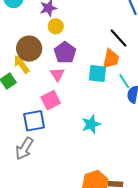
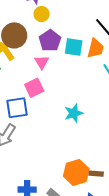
cyan square: (97, 73) -> (74, 47), moved

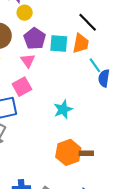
orange hexagon: (76, 172) -> (68, 152), moved
brown rectangle: (96, 174) -> (86, 153), moved

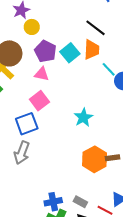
cyan square: (59, 43) -> (70, 53), turned -36
pink triangle: (28, 61) -> (42, 74), turned -35

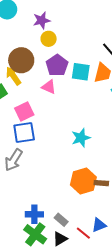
cyan square: (70, 53) -> (81, 72), turned 36
pink square: (39, 101) -> (24, 112), moved

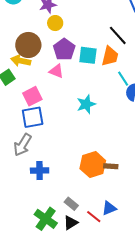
yellow arrow: (13, 76) -> (21, 61), turned -42
cyan star: (81, 138) -> (86, 104), moved
blue cross: (34, 214) -> (40, 171), moved

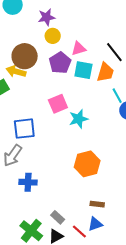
pink triangle: (56, 71) -> (79, 49), moved, turned -42
pink square: (32, 96) -> (58, 104), moved
orange hexagon: (93, 165) -> (87, 164), moved
brown rectangle: (111, 166) -> (97, 204), moved

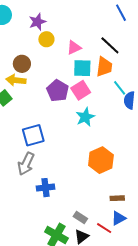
brown circle: (25, 56) -> (22, 64), size x0.7
purple pentagon: (60, 63) -> (58, 91), moved
pink square: (58, 104) -> (81, 90), moved

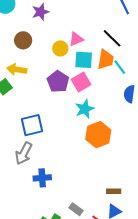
yellow circle: (46, 39) -> (60, 48), moved
brown circle: (22, 64) -> (23, 40), moved
cyan line: (120, 88) -> (120, 67), moved
orange hexagon: (101, 160) -> (98, 135), moved

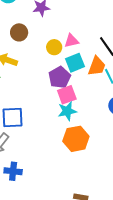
cyan square: (84, 60) -> (75, 63), turned -36
purple pentagon: (58, 82) -> (59, 77), moved
pink square: (81, 82) -> (67, 95), moved

